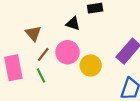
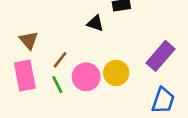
brown triangle: (33, 33) -> (29, 40), moved
pink circle: (67, 52) -> (86, 77), moved

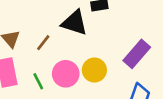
black triangle: (95, 23) -> (74, 23), size x1.6
brown line: (60, 60) -> (43, 43), moved

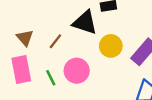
yellow circle: (94, 70) -> (111, 46), moved

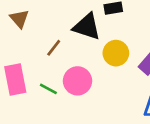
brown triangle: (25, 38) -> (19, 19), moved
green line: (51, 78) -> (48, 89), turned -35

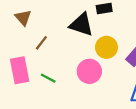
brown line: (54, 48) -> (41, 43), moved
pink circle: (78, 81) -> (89, 71), moved

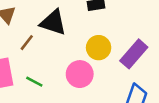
black triangle: (81, 24) -> (53, 22), moved

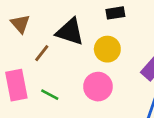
yellow circle: (99, 48) -> (107, 49), moved

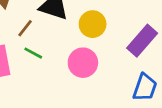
green line: (50, 95) -> (33, 53), moved

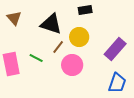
brown line: (25, 28) -> (58, 47), moved

